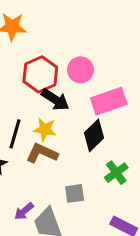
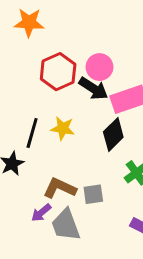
black arrow: (55, 100) -> (93, 88), moved
brown L-shape: (42, 153) -> (60, 188), moved

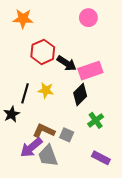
pink circle: (99, 67) -> (88, 18), moved
gray square: (93, 194) -> (67, 135), turned 32
purple arrow: (41, 213) -> (31, 147), size x1.6

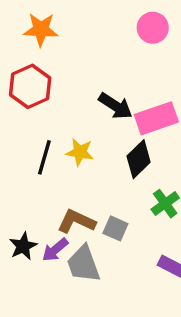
red hexagon: (43, 52) -> (30, 86), moved
black star: (12, 114) -> (23, 246), moved
purple arrow: (31, 147) -> (55, 250), size x0.7

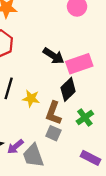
yellow star: (80, 152) -> (31, 98), moved
brown L-shape: (76, 221) -> (53, 113), moved, turned -95

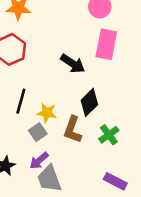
pink rectangle: (79, 64) -> (106, 44), moved, turned -60
gray square: (53, 133) -> (38, 132), moved, turned 32
purple arrow: (15, 147) -> (39, 161), moved

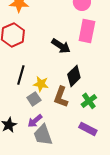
purple rectangle: (115, 181) -> (88, 129), moved

